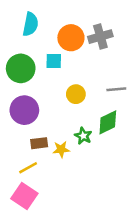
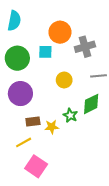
cyan semicircle: (30, 24) -> (14, 21), moved
gray cross: (100, 37) -> (85, 47), moved
pink square: (24, 196) -> (36, 166), moved

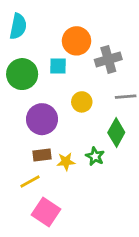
purple circle: (20, 94) -> (42, 119), moved
green diamond: (91, 104) -> (116, 132), turned -35
green star: (70, 115) -> (95, 156), moved

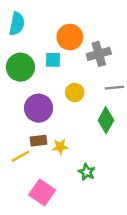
green star: (95, 156) -> (87, 172), moved
yellow line: (30, 182) -> (20, 156), moved

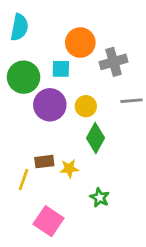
purple circle: (39, 108) -> (50, 105), moved
green diamond: (106, 120) -> (96, 138), moved
yellow line: (20, 156) -> (24, 180), turned -42

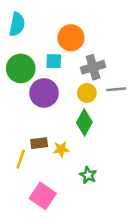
gray cross: (114, 62) -> (93, 67), moved
yellow circle: (86, 106) -> (87, 93), moved

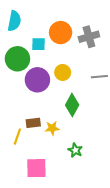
cyan square: (54, 61) -> (38, 44), moved
gray cross: (93, 67) -> (89, 37), moved
yellow circle: (87, 93) -> (63, 72), moved
pink square: (43, 196) -> (36, 168), turned -35

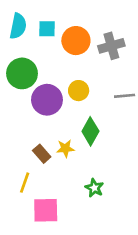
cyan square: (38, 44) -> (47, 29), moved
brown rectangle: (33, 123) -> (42, 154), turned 56
yellow star: (52, 128) -> (65, 148), moved
yellow line: (17, 137) -> (25, 183), moved

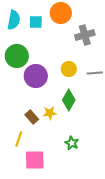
orange circle: (76, 41) -> (61, 13), moved
yellow circle: (79, 91) -> (69, 69), moved

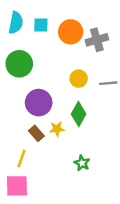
orange circle: (61, 13) -> (71, 32), moved
purple circle: (36, 76) -> (39, 103), moved
pink square: (35, 160) -> (17, 186), moved

